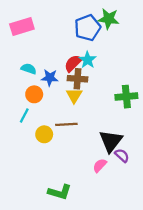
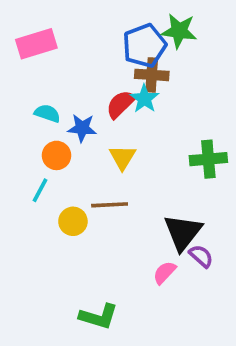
brown cross: (77, 79) -> (152, 75), moved

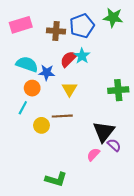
green star: (179, 31) -> (113, 18), moved
brown cross: (152, 75) -> (56, 31), moved
cyan semicircle: (47, 113) -> (27, 64), size x1.5

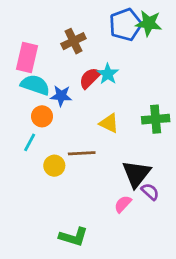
pink rectangle: (21, 25) -> (27, 57), moved, turned -60
blue pentagon: (82, 26) -> (126, 25), moved
brown cross: (56, 31) -> (73, 41), turned -30
yellow triangle: (69, 89) -> (109, 123), moved, turned -35

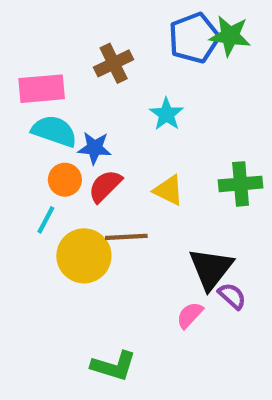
pink rectangle: (27, 57) -> (42, 89), turned 72
red semicircle: (90, 78) -> (105, 186), moved
yellow circle: (54, 166) -> (84, 256), size x1.6

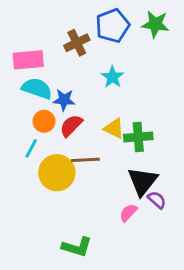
blue pentagon: (194, 38) -> (113, 26), moved
green cross: (241, 184) -> (138, 137), moved

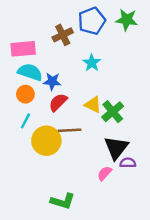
orange circle: (44, 121) -> (25, 94), moved
green cross: (138, 137) -> (113, 112), turned -35
purple semicircle: (157, 200) -> (128, 163), turned -42

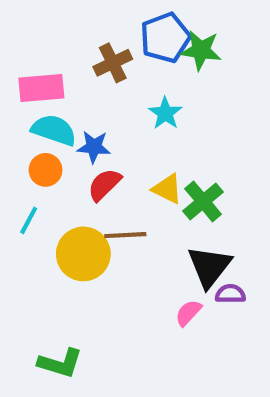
green star: (127, 20) -> (201, 50), moved
cyan line: (25, 121) -> (29, 220), moved
green L-shape: (63, 201) -> (60, 363), moved

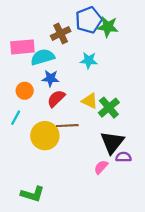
cyan star: (165, 113) -> (89, 60), turned -30
cyan semicircle: (54, 130) -> (43, 57), moved, turned -35

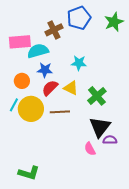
green star: (108, 27) -> (114, 22), moved, turned -30
cyan star: (89, 60) -> (79, 63), moved
yellow triangle: (90, 101) -> (71, 88), moved
yellow circle: (45, 136) -> (31, 109), moved
pink semicircle: (101, 167) -> (90, 149), turned -72

